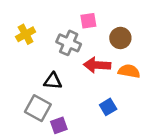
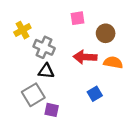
gray cross: (69, 43) -> (44, 47), moved
gray square: (38, 108) -> (33, 95), turned 30
purple square: (59, 125) -> (52, 110), turned 32

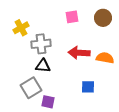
brown circle: (106, 33) -> (103, 18), moved
gray cross: (44, 47) -> (41, 44), turned -30
blue square: (95, 94) -> (88, 87), turned 32

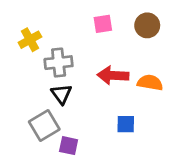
black triangle: (43, 66) -> (61, 94), turned 49

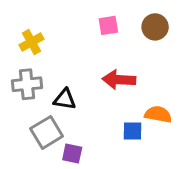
gray cross: (59, 63) -> (27, 84), moved
orange semicircle: (150, 83) -> (158, 114), moved
black triangle: (61, 94) -> (65, 99), turned -45

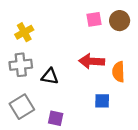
pink square: (108, 25) -> (94, 19), moved
orange semicircle: (158, 114) -> (118, 72), moved, turned -102
gray square: (47, 132) -> (22, 107), moved

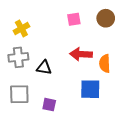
pink square: (94, 19) -> (74, 19), moved
blue square: (102, 101) -> (90, 89), size x1.5
gray square: (22, 107) -> (19, 94), turned 30

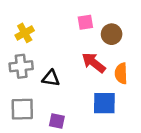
brown circle: (106, 18) -> (112, 34), moved
red arrow: (81, 54) -> (94, 63), turned 35

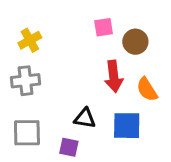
red arrow: (94, 63) -> (114, 76), turned -135
orange semicircle: (121, 73) -> (147, 89), turned -30
black triangle: (51, 78) -> (85, 118), moved

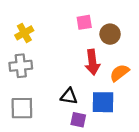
orange semicircle: (147, 89) -> (119, 73), turned 84
purple square: (69, 147) -> (78, 120), moved

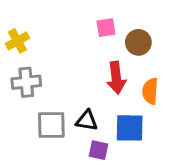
yellow cross: (24, 33) -> (17, 41), moved
orange semicircle: (119, 73) -> (150, 91), turned -48
gray square: (22, 108) -> (51, 125), moved

